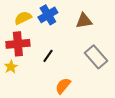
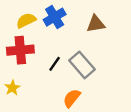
gray rectangle: (96, 57) -> (82, 65), moved
yellow star: (11, 67) -> (12, 88), moved

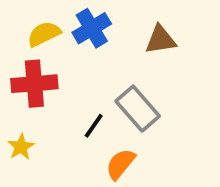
black line: (55, 64) -> (94, 126), moved

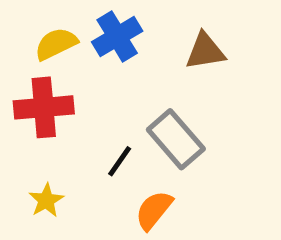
yellow star: (21, 147) -> (46, 200), moved

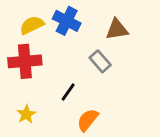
blue cross: (117, 37) -> (67, 21), turned -32
gray rectangle: (176, 139) -> (100, 61), moved, size x0.7

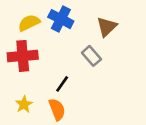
brown triangle: (117, 29) -> (107, 27), turned -35
orange semicircle: (88, 120) -> (57, 109), moved, turned 120

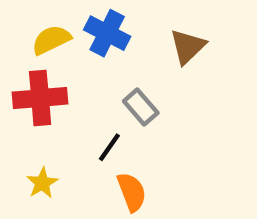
gray rectangle: (91, 56) -> (141, 107), moved
orange semicircle: (57, 109) -> (132, 192), moved

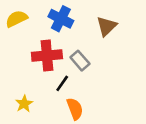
yellow semicircle: (51, 40) -> (16, 19), moved
red cross: (40, 98) -> (47, 55), moved

